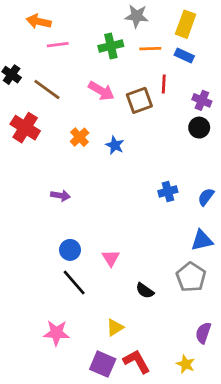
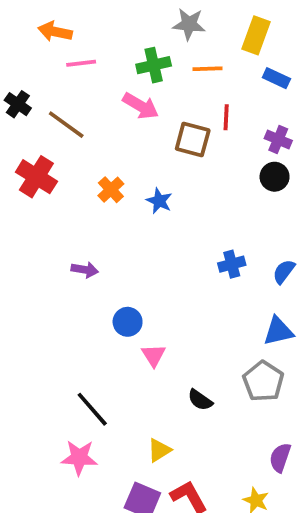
blue rectangle: (184, 56) -> (276, 78), moved
pink arrow: (101, 91) -> (141, 106), moved
brown square: (139, 100) -> (193, 139), turned 35
blue circle: (70, 250) -> (128, 322), moved
black line: (74, 283) -> (92, 409), moved

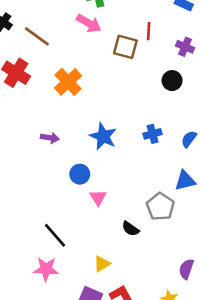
black circle: (275, 177) -> (172, 81), moved
orange cross: (111, 190) -> (68, 82), size x1.5
blue star: (159, 201) -> (103, 136), moved, size x1.5
gray pentagon: (263, 381) -> (160, 207), moved

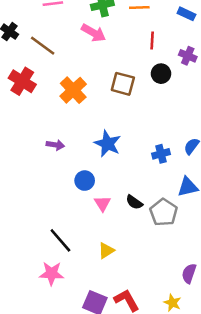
brown square: (125, 47) -> (123, 84), moved
black circle: (172, 81) -> (161, 74), moved
blue cross: (153, 134) -> (161, 154), moved
black semicircle: (130, 229) -> (134, 202), moved
yellow triangle: (102, 264) -> (106, 251), moved

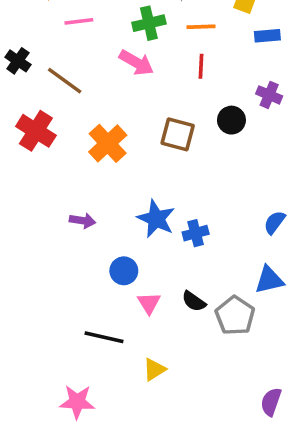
blue rectangle: (186, 14) -> (267, 36), turned -30
red line: (152, 41) -> (201, 66), moved
blue cross: (161, 154) -> (196, 233), moved
black line: (60, 240) -> (104, 337), moved, turned -36

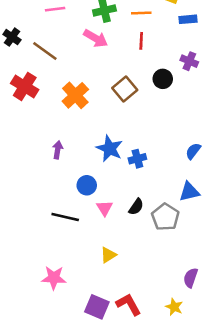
brown square: (178, 134) -> (125, 89), turned 35
purple arrow: (83, 221) -> (58, 150), turned -90
black semicircle: (194, 301) -> (136, 207), turned -90
black line: (104, 337) -> (65, 217), moved

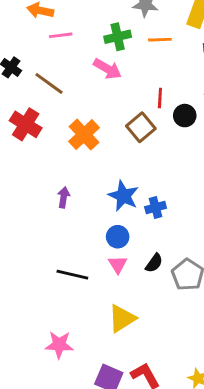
red line: (141, 41) -> (160, 98), moved
blue circle: (87, 185) -> (118, 237), moved
yellow triangle: (108, 255) -> (122, 318), size x1.5

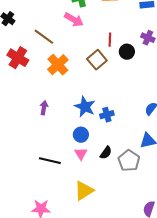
brown line: (49, 83) -> (44, 37), moved

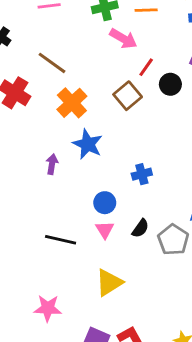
pink arrow: (74, 20) -> (123, 39), moved
red line: (110, 40) -> (146, 67), turned 32
blue star: (85, 107) -> (88, 144), moved

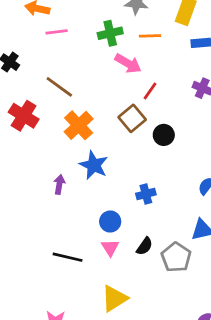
black circle: (170, 84) -> (164, 135), moved

